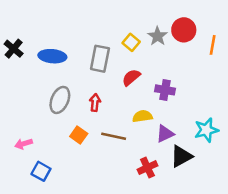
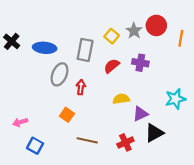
purple cross: (165, 90) -> (140, 63), moved
gray ellipse: (60, 100) -> (59, 74), moved
cyan star: (206, 130) -> (175, 99), moved
brown line: (114, 136) -> (87, 140), moved

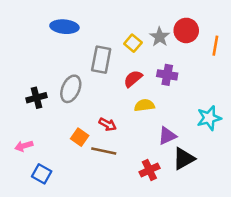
black cross: (12, 41) -> (37, 98), moved, turned 35
blue ellipse: (45, 48) -> (64, 27), moved
red arrow: (81, 87) -> (108, 124), moved, turned 112
yellow semicircle: (121, 99) -> (144, 105), moved
brown line: (87, 140) -> (104, 151), moved

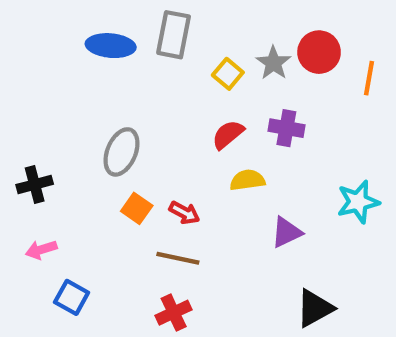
gray rectangle: (101, 60) -> (174, 35), moved
black cross: (37, 98) -> (35, 184), moved
orange square: (80, 137) -> (137, 208), moved
black triangle: (184, 159) -> (315, 308), moved
red cross: (149, 170) -> (174, 313), moved

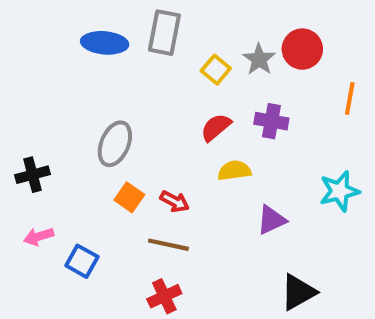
orange line: (369, 78) -> (350, 98), moved
blue square: (72, 297) -> (82, 261), moved

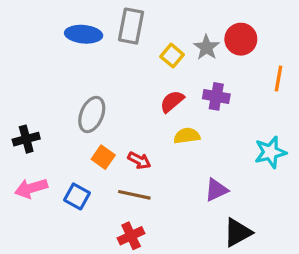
purple triangle: (271, 220) -> (216, 190), moved
pink arrow: (39, 236) -> (31, 188), size x1.4
blue square: (82, 261) -> (77, 196), moved

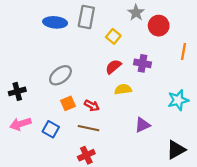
gray star: (206, 47) -> (136, 13), moved
gray ellipse: (92, 114) -> (60, 75), turned 30
orange square: (103, 157) -> (68, 103), turned 32
black triangle: (238, 232) -> (176, 150), moved

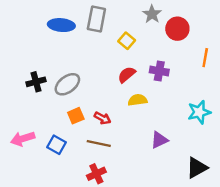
black cross: (17, 91) -> (36, 82), moved

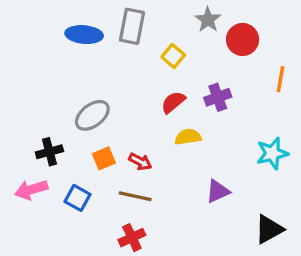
purple cross: (159, 71) -> (218, 97), turned -30
black cross: (36, 82) -> (49, 152), moved

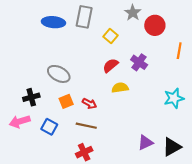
purple cross: (218, 97) -> (139, 62), turned -35
gray ellipse: (92, 115) -> (59, 74), turned 65
purple triangle: (218, 191) -> (145, 143), moved

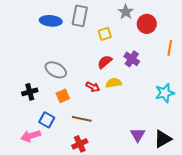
yellow square: (111, 36) -> (105, 34), turned 32
red arrow: (89, 104) -> (93, 87), moved
pink arrow: (20, 121) -> (31, 136), moved
purple triangle: (145, 143) -> (138, 135), turned -35

